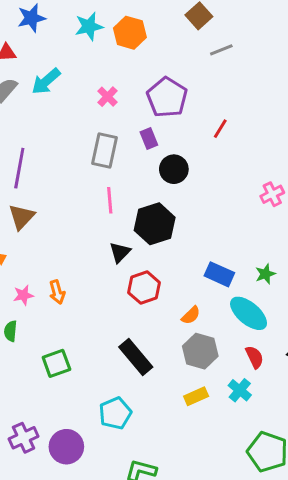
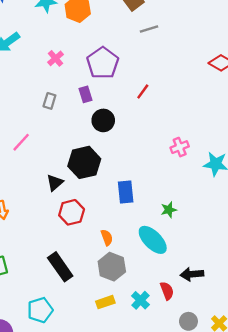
gray rectangle: (104, 150) -> (49, 101), size x0.6
pink line: (110, 200) -> (21, 142), moved, turned 42
blue rectangle: (219, 274) -> (126, 192), moved, turned 55
orange semicircle: (191, 315) -> (107, 238), turned -70
red semicircle: (255, 357) -> (167, 291), moved

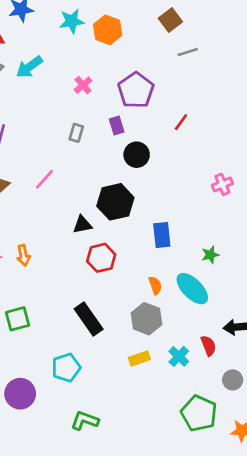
black triangle: (55, 183) -> (82, 225), turned 30
orange semicircle: (107, 238) -> (155, 285), moved

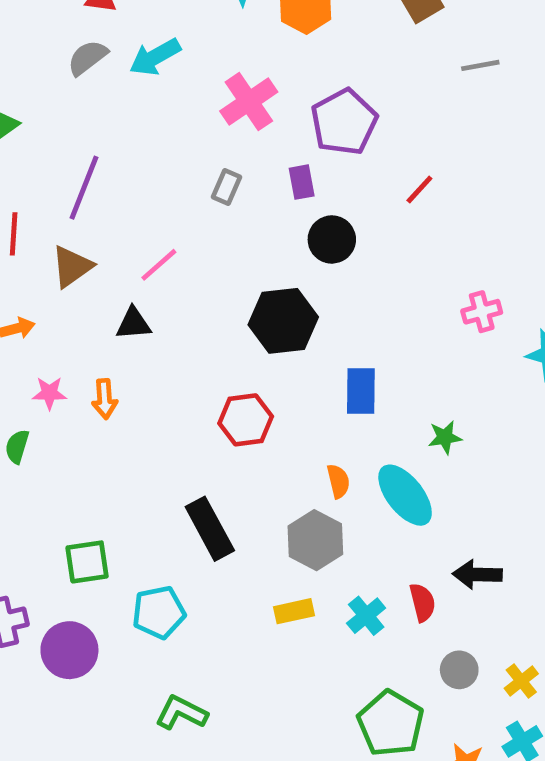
gray line: (188, 52) -> (480, 65), moved
pink cross: (83, 85) -> (249, 102), size x1.6
black triangle: (82, 225) -> (133, 324), moved
green square: (18, 319) -> (87, 562), moved

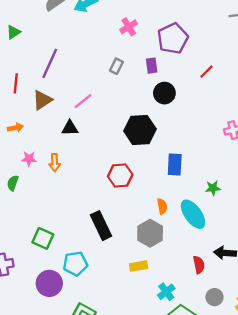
pink cross: (249, 102) -> (129, 27), size x0.7
green square: (87, 562) -> (43, 238), turned 30
cyan cross: (366, 616) -> (166, 292), moved
purple circle: (69, 650) -> (49, 283), moved

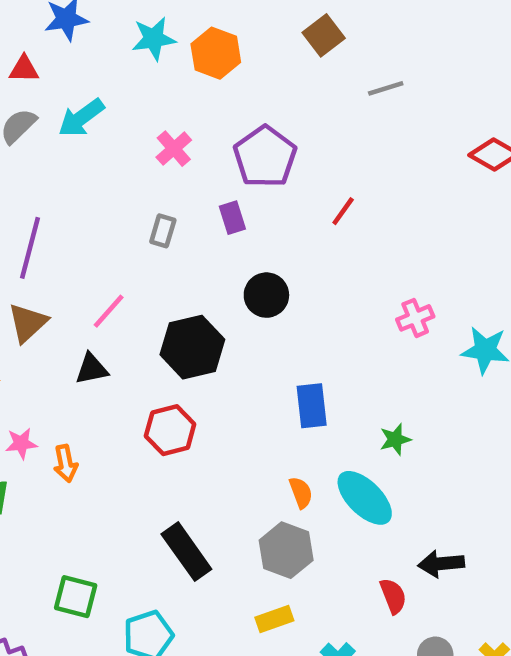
black circle: (164, 93) -> (266, 295), moved
black hexagon: (140, 130) -> (192, 347), moved
orange arrow: (55, 163) -> (65, 463), moved
red hexagon: (120, 176) -> (170, 430), moved

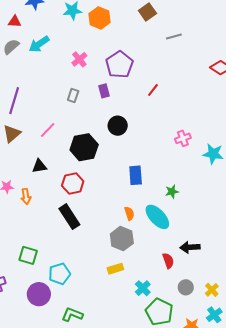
black triangle: (92, 369) -> (39, 166), moved
black rectangle: (186, 552) -> (69, 217), moved

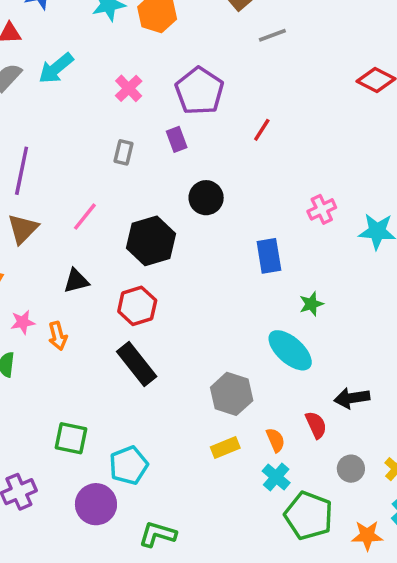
gray line: (174, 37) -> (272, 35), moved
blue rectangle: (136, 175) -> (269, 256), moved
orange semicircle: (129, 213) -> (276, 440), moved

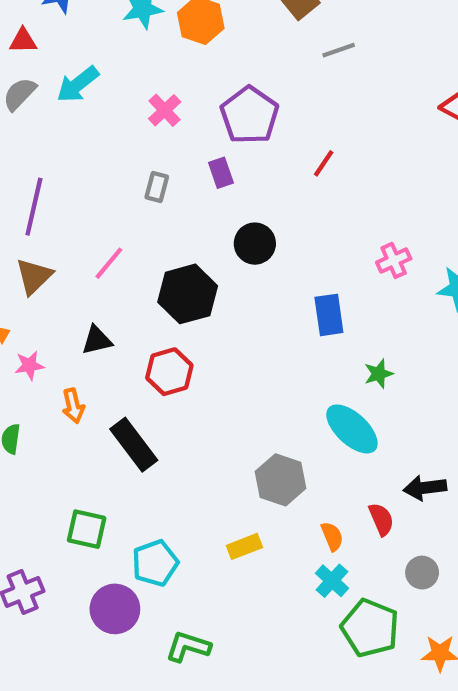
pink star: (23, 322) -> (29, 365), moved
black rectangle: (137, 364) -> (134, 445), moved
yellow rectangle: (225, 447) -> (244, 546), moved

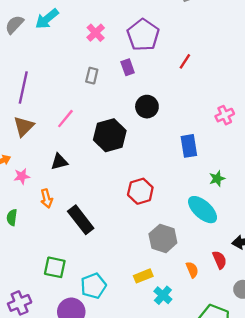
red hexagon: (169, 372) -> (140, 191), moved
cyan cross: (332, 581) -> (163, 295), moved

